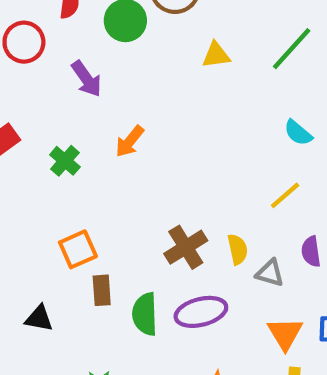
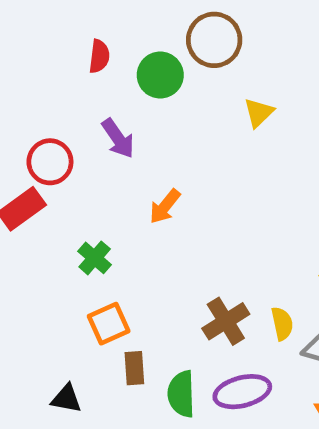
red circle: (24, 42) -> (50, 162), moved
yellow triangle: (216, 55) -> (259, 113), turned -36
green cross: (65, 161) -> (95, 258), moved

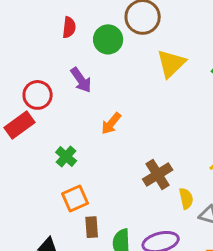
yellow triangle: (259, 113) -> (171, 63), size x1.5
brown cross: (226, 321) -> (158, 175), moved

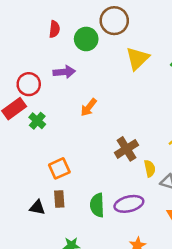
purple arrow: (81, 80) -> (64, 72), turned -60
green cross: (66, 157) -> (37, 121), moved
brown rectangle: (92, 227) -> (59, 199), moved

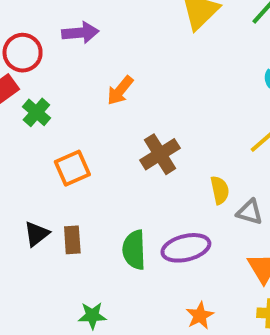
brown cross: (126, 149) -> (160, 154), moved
orange square: (59, 168) -> (72, 168), moved
black triangle: (37, 208) -> (36, 234), moved, turned -49

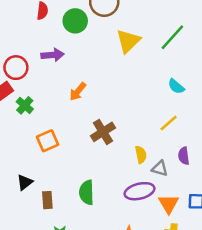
brown rectangle: (72, 240) -> (47, 200), moved
purple ellipse: (186, 248) -> (140, 191), moved

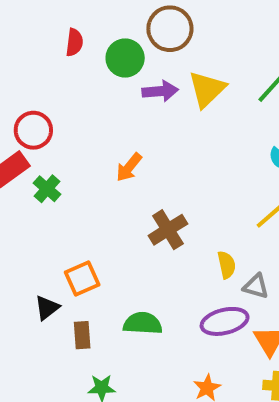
purple arrow: (52, 55) -> (160, 91), moved
orange square: (47, 141) -> (82, 278), moved
green semicircle: (87, 192) -> (143, 323), turned 95

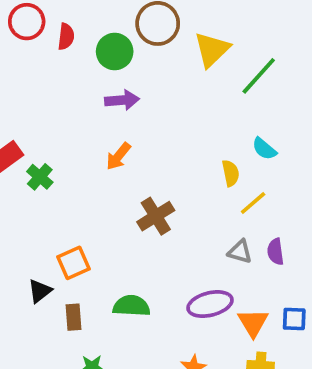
yellow triangle: (207, 89) -> (212, 50), moved
purple arrow: (160, 91) -> (122, 100), moved
red circle: (33, 130) -> (27, 22), moved
yellow semicircle: (227, 265) -> (231, 173), moved
gray triangle: (256, 286) -> (240, 252), moved

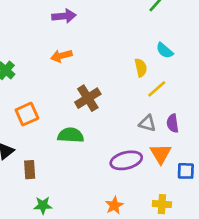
orange arrow: (118, 156) -> (61, 56), turned 36
orange square: (73, 263) -> (27, 114), moved
green semicircle: (131, 306) -> (71, 135), moved
orange triangle: (253, 323) -> (161, 154), moved

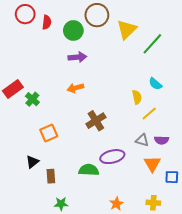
purple semicircle: (173, 123) -> (162, 140), turned -80
green semicircle: (71, 135) -> (89, 170), moved
purple ellipse: (126, 160) -> (112, 157), moved

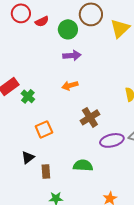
red semicircle: (47, 22) -> (42, 21), turned 56
purple ellipse: (112, 157) -> (112, 140), moved

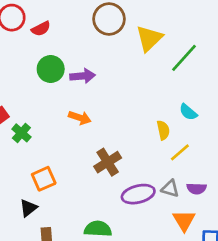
green circle: (68, 29) -> (51, 69), moved
orange arrow: (70, 85) -> (80, 118), turned -147
black triangle: (28, 157) -> (28, 208), moved

